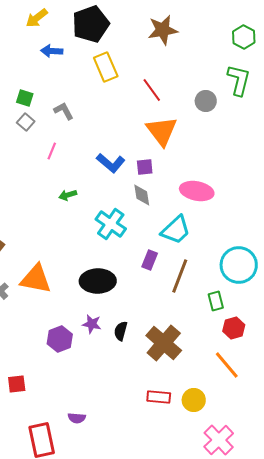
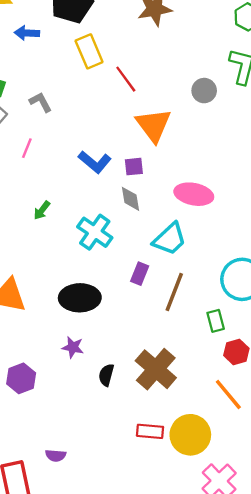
red line: (152, 90) -> (126, 79), moved
green arrow: (68, 195) -> (42, 210), moved, turned -36
black semicircle: (121, 331) -> (106, 375), moved
purple hexagon: (60, 339) -> (21, 378), moved
yellow circle: (194, 400) -> (190, 435), size x1.5

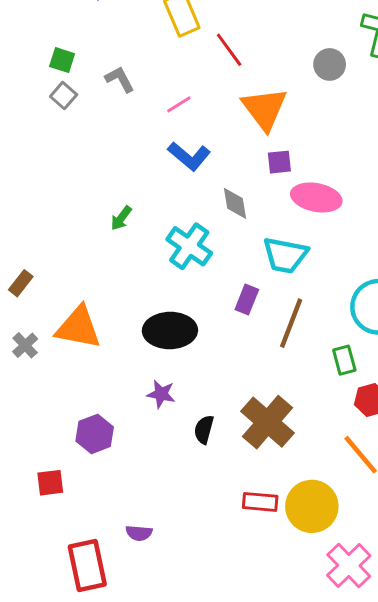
pink line: (27, 148) -> (179, 104), moved, turned 36
purple square: (134, 167) -> (279, 162), moved
cyan trapezoid: (170, 239) -> (285, 255), turned 54

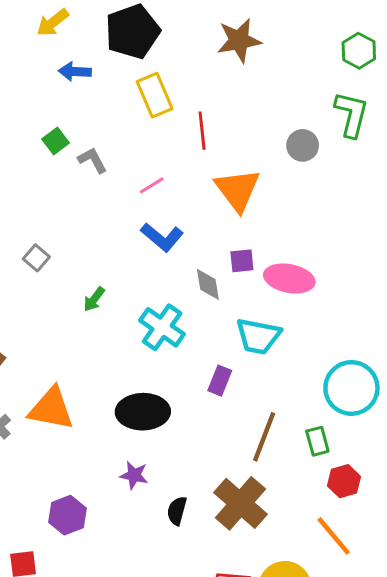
red line: (229, 50) -> (202, 131), turned 30
green square: (62, 60) -> (56, 141), moved, turned 35
gray square: (64, 96) -> (36, 258), moved
purple square: (279, 162) -> (242, 261), moved
brown line: (291, 323) -> (264, 437), moved

